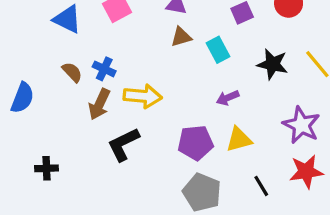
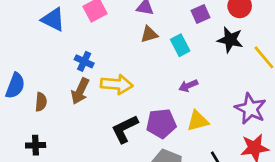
black star: (273, 64) -> (230, 40), moved
brown semicircle: (72, 72) -> (41, 102), moved, turned 48
black L-shape: (123, 144) -> (125, 129), moved

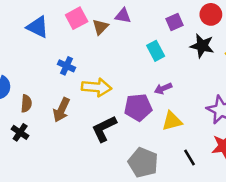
brown triangle: (149, 34) -> (100, 27), moved, turned -30
brown arrow: (80, 91) -> (61, 110), moved
purple pentagon: (161, 124) -> (138, 107), moved
black cross: (36, 145) -> (20, 132), moved, turned 36

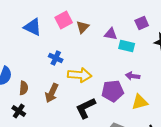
purple triangle: (123, 16) -> (111, 34), moved
cyan rectangle: (156, 51) -> (127, 46), turned -49
purple arrow: (163, 88) -> (133, 76), turned 32

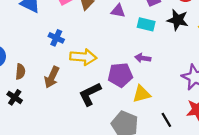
cyan rectangle: (127, 46) -> (146, 24), moved
yellow triangle: (140, 102) -> (142, 94), moved

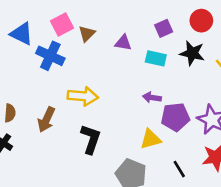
blue cross: (56, 38) -> (50, 56), moved, size x1.5
purple pentagon: (120, 75) -> (175, 117), moved
black L-shape: (90, 94) -> (91, 139), turned 135

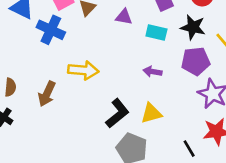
purple pentagon: (175, 117) -> (196, 61), moved
black L-shape: (91, 139) -> (117, 113), moved, turned 32
black line: (179, 169) -> (189, 149), moved

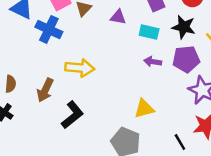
purple arrow: (153, 72) -> (153, 62), moved
black L-shape: (117, 113) -> (72, 115), moved

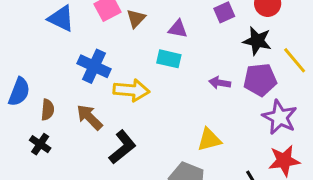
blue cross: (49, 29) -> (94, 66), moved
cyan rectangle: (149, 32) -> (169, 59), moved
brown arrow: (45, 90) -> (90, 117), turned 110

